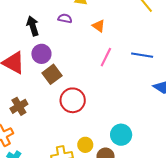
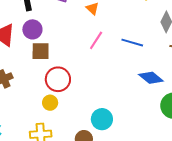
brown square: (52, 74) -> (41, 51), turned 30
yellow circle: (85, 145) -> (50, 103), moved

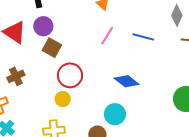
brown square: (41, 51) -> (52, 48), turned 30
blue diamond: (151, 78) -> (127, 81), moved

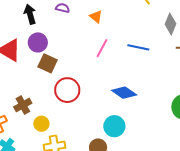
brown cross: (16, 76) -> (23, 105), moved
yellow circle: (63, 99) -> (41, 124), moved

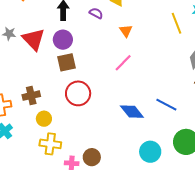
blue line: (138, 47) -> (166, 105), moved
brown square: (48, 63) -> (67, 62), turned 36
cyan circle: (114, 126) -> (150, 152), moved

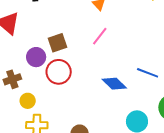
purple circle: (63, 40) -> (36, 57), moved
brown square: (67, 62) -> (58, 43), moved

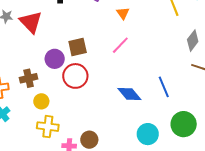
blue line: (148, 73) -> (164, 87), turned 40

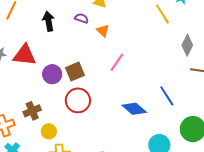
orange triangle: (123, 13) -> (103, 31), moved
red triangle: (31, 22) -> (25, 55), turned -30
purple circle: (55, 59) -> (52, 74), moved

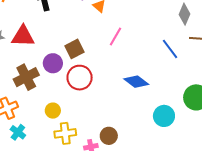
purple circle: (52, 74) -> (53, 63), moved
blue line: (167, 96) -> (170, 49), moved
brown cross: (32, 111) -> (26, 77), moved, size x1.4

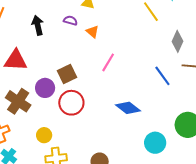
brown cross: (26, 77) -> (18, 101), turned -30

